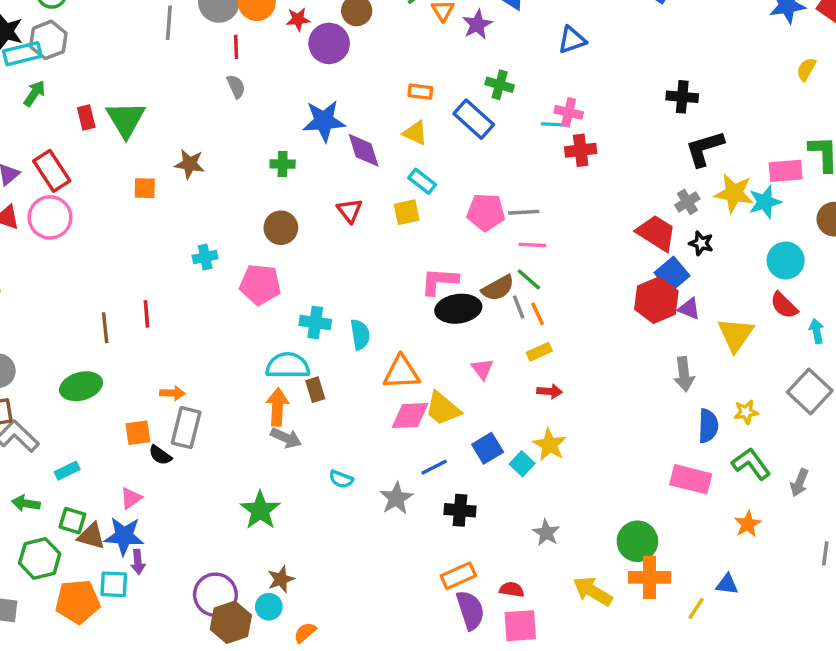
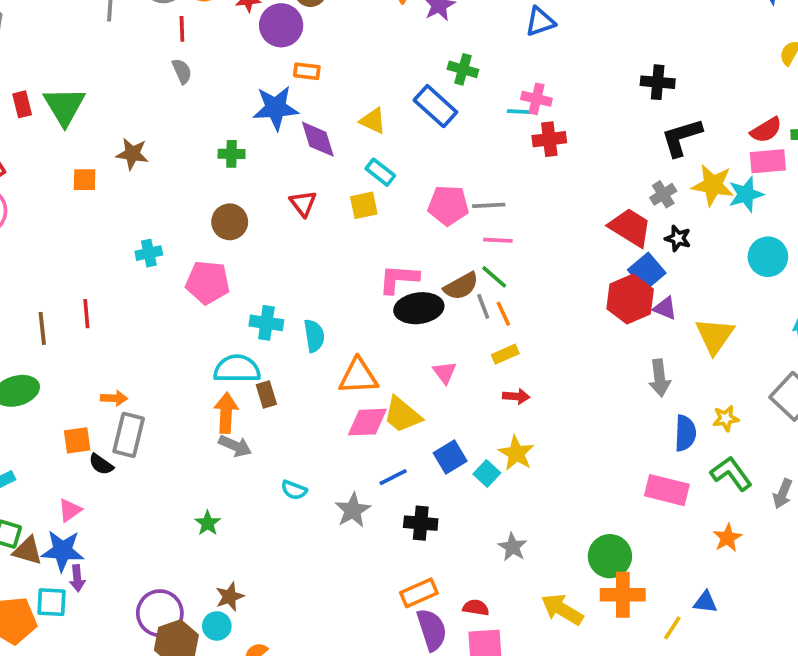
orange rectangle: (420, 92) -> (307, 71), moved
red semicircle: (784, 305) -> (766, 130), moved, turned -76
green star: (260, 510) -> (208, 523), size x0.6

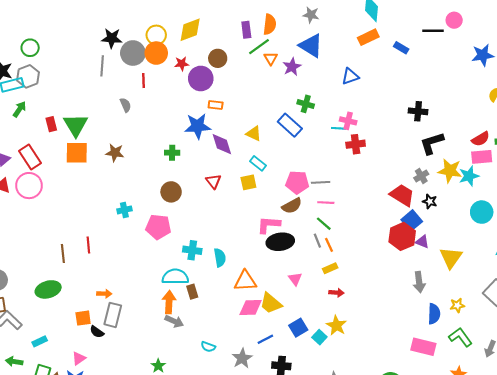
gray semicircle: (182, 71) -> (125, 105), moved
orange square: (85, 180) -> (77, 153), moved, size x1.6
brown semicircle: (461, 286) -> (292, 206), moved

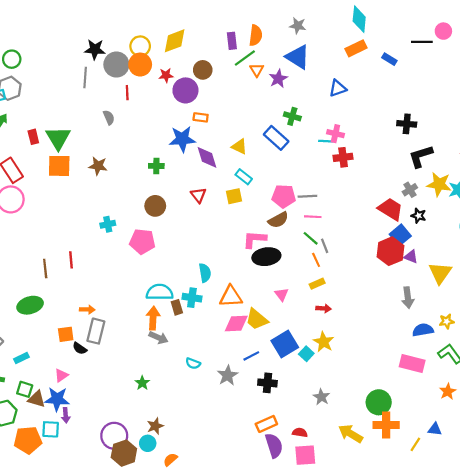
gray line: (317, 241) -> (325, 246), moved
cyan cross: (192, 250) -> (192, 298), moved
blue semicircle: (434, 314) -> (423, 330), turned -102
blue square: (298, 328) -> (285, 344), size x1.4

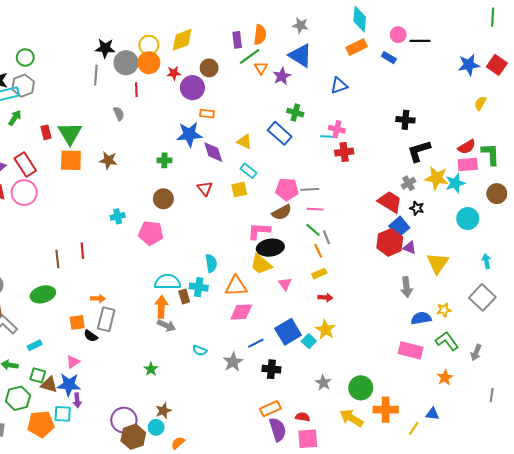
pink circle: (443, 31) -> (398, 35), moved
yellow trapezoid: (257, 319) -> (261, 264), moved
green circle: (379, 402) -> (361, 388), moved

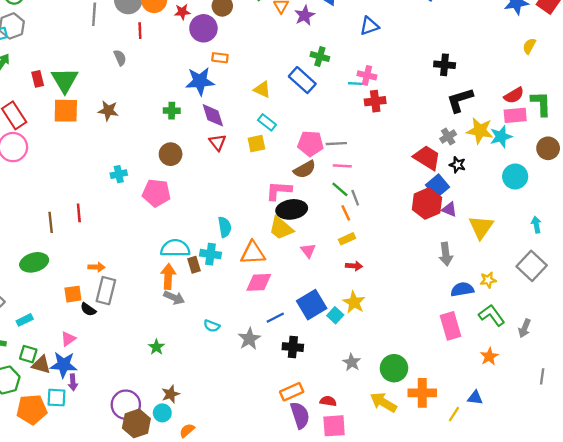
purple diamond: (213, 152) -> (213, 115), moved
pink rectangle: (411, 350) -> (450, 326), turned 60

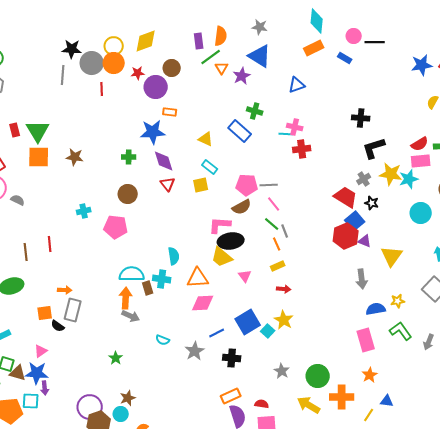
gray semicircle: (120, 58) -> (18, 200), moved, turned -40
pink line: (342, 166) -> (274, 204), turned 49
orange star: (489, 356) -> (370, 375), moved

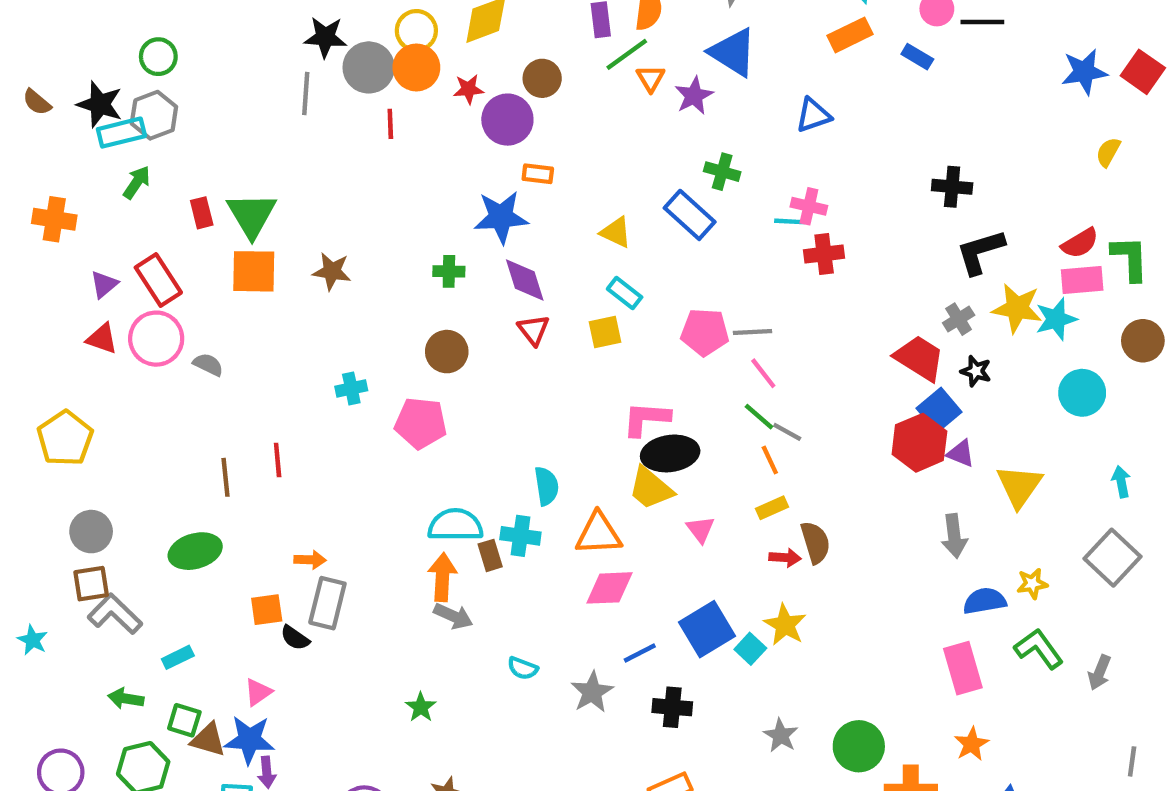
brown semicircle: (242, 207) -> (815, 542), moved, turned -78
gray line: (285, 231) -> (787, 432), turned -40

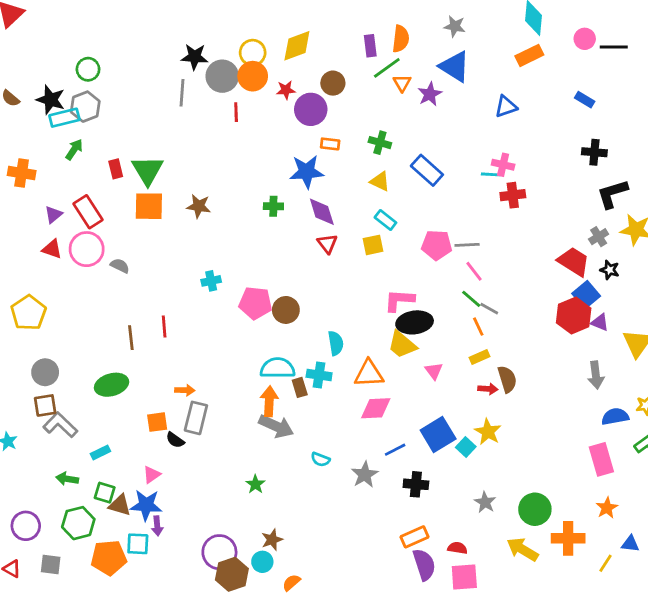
blue rectangle: (917, 57) -> (585, 100), moved
green cross: (722, 172) -> (380, 143), moved
brown circle: (447, 352) -> (286, 310), moved
gray arrow: (453, 616) -> (276, 426), size x1.4

